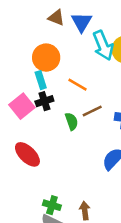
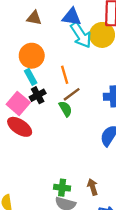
blue triangle: (82, 22) -> (72, 17), moved, turned -42
orange line: (77, 85) -> (65, 75), turned 54
brown line: (92, 111) -> (72, 94), moved
red ellipse: (27, 154) -> (20, 127), moved

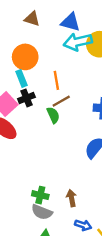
cyan arrow: (81, 35) -> (78, 42), turned 104

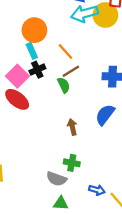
orange line: (56, 80) -> (65, 51), turned -30
green cross: (40, 195) -> (72, 163), moved
brown arrow: (71, 198) -> (72, 127), moved

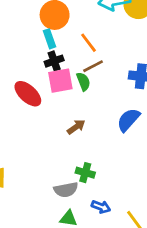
pink square: (17, 76) -> (60, 81), moved, turned 30
brown arrow: (72, 127) -> (76, 127), moved, turned 63
gray semicircle: (56, 179) -> (66, 190), turned -36
blue arrow: (97, 190) -> (101, 207), moved

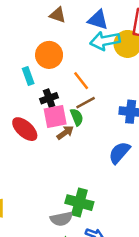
cyan rectangle: (50, 39) -> (28, 76), moved
brown arrow: (76, 127) -> (65, 133), moved
green cross: (85, 173) -> (79, 203), size x1.5

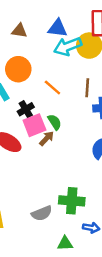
brown line: (86, 103) -> (87, 88), moved, turned -48
gray semicircle: (61, 219) -> (42, 213), moved

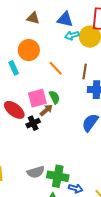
cyan arrow: (68, 46) -> (72, 35), size x0.6
black cross: (26, 109) -> (33, 123), moved
green cross: (72, 201) -> (58, 176), moved

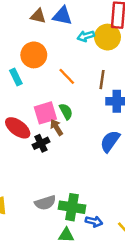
blue triangle: (65, 19) -> (62, 16), moved
brown arrow: (46, 110) -> (56, 127), turned -80

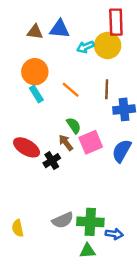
cyan rectangle: (16, 77) -> (36, 94), moved
pink square: (45, 113) -> (91, 142), moved

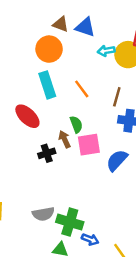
orange circle: (35, 72) -> (49, 49), moved
cyan rectangle: (36, 94) -> (47, 85), size x1.5
red ellipse: (27, 147) -> (27, 116), moved

